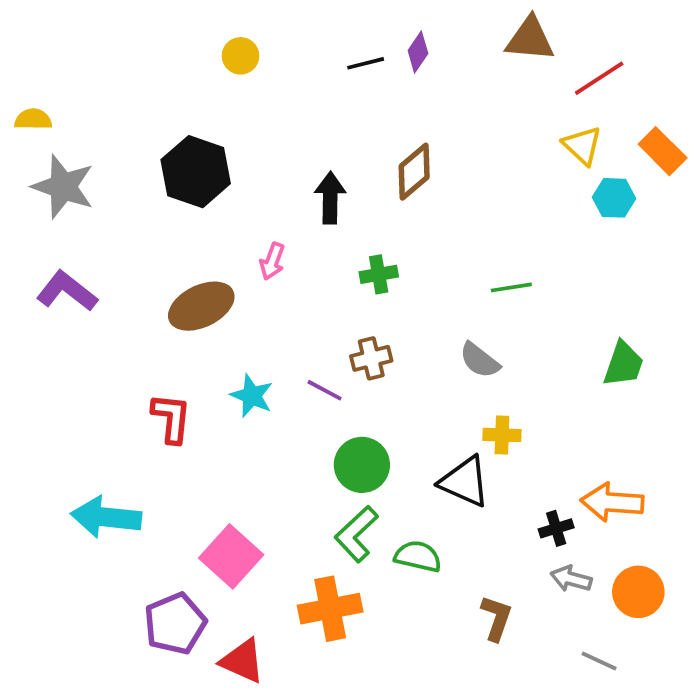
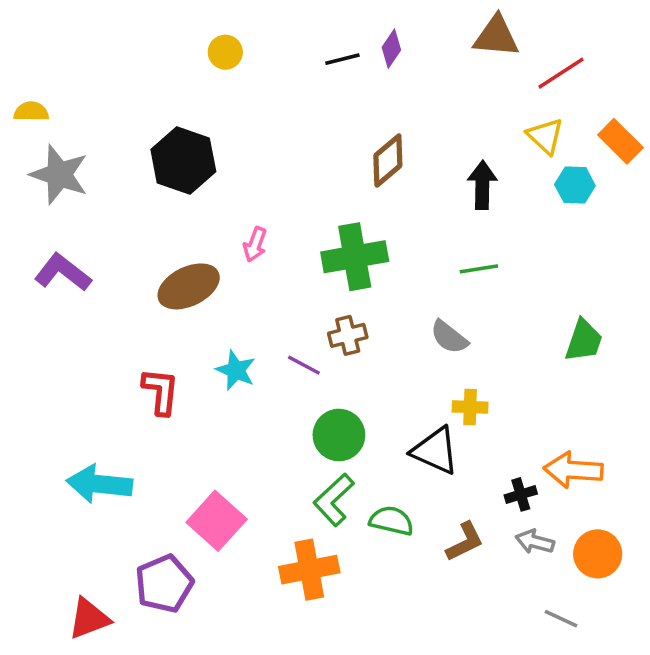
black arrow: (330, 198) -> (482, 185), moved
green cross: (379, 274) -> (355, 257), size x1.8
brown L-shape: (496, 618) -> (465, 542), moved, turned 45
red triangle: (242, 661) -> (89, 619), moved, turned -45

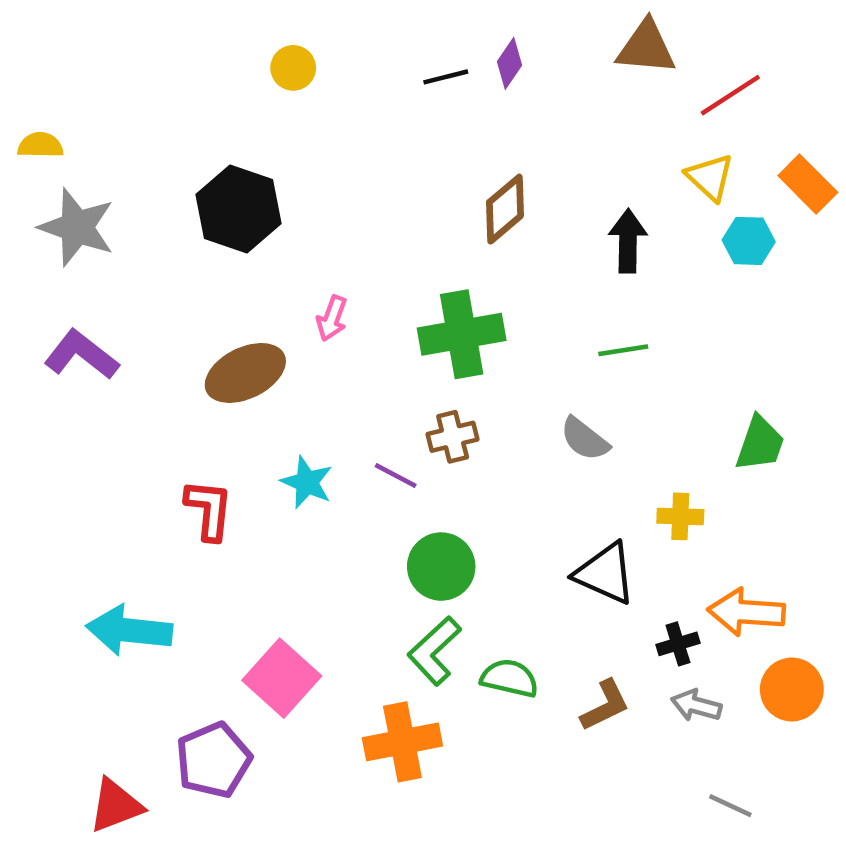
yellow cross: (470, 407) -> (680, 516), moved
black triangle: (435, 451) -> (605, 573), moved
orange circle: (598, 554) -> (792, 690), moved

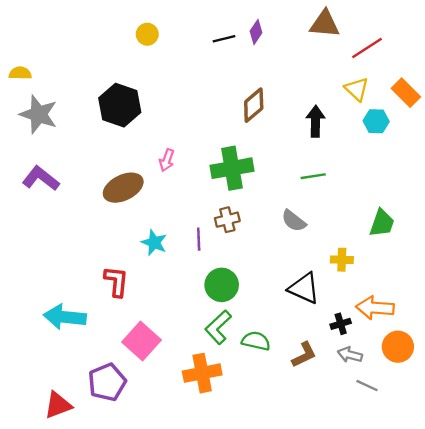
purple line: (396, 475) -> (199, 239), turned 60
red L-shape: (209, 510) -> (116, 281), moved
gray line: (730, 806) -> (367, 386), moved

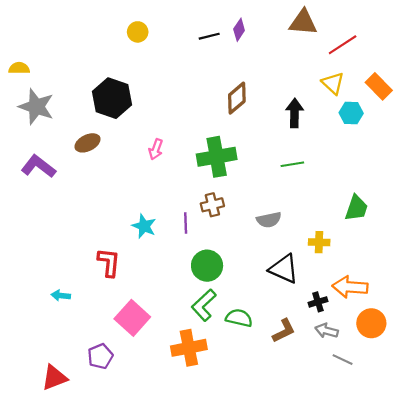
brown ellipse: (123, 188) -> (88, 143), moved, size x0.7
gray semicircle: (294, 221) -> (269, 220), moved, turned -50
cyan arrow: (65, 317) -> (61, 296), size x0.5
purple pentagon: (107, 382) -> (100, 356), size x0.7

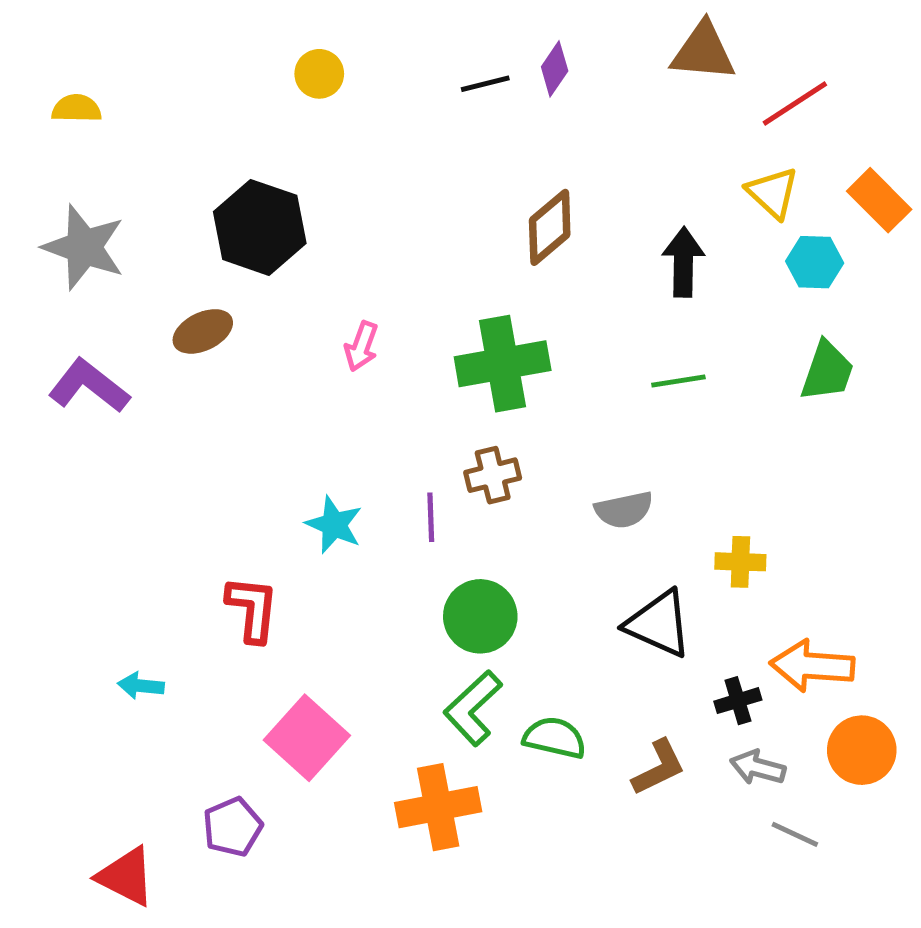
yellow semicircle: (19, 68) -> (76, 109), moved
green trapezoid: (356, 208) -> (827, 371), moved
red triangle: (54, 378) -> (126, 876), turned 48

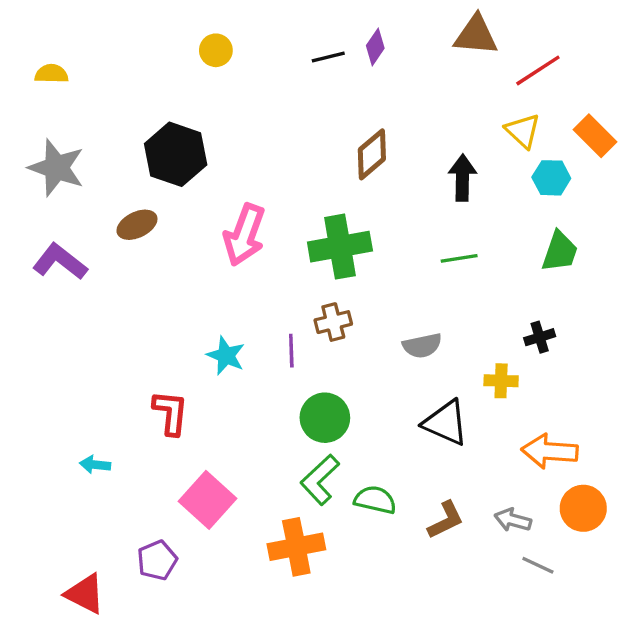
pink arrow: (361, 346) -> (244, 235), size x1.8
black cross: (738, 701) -> (540, 337), moved

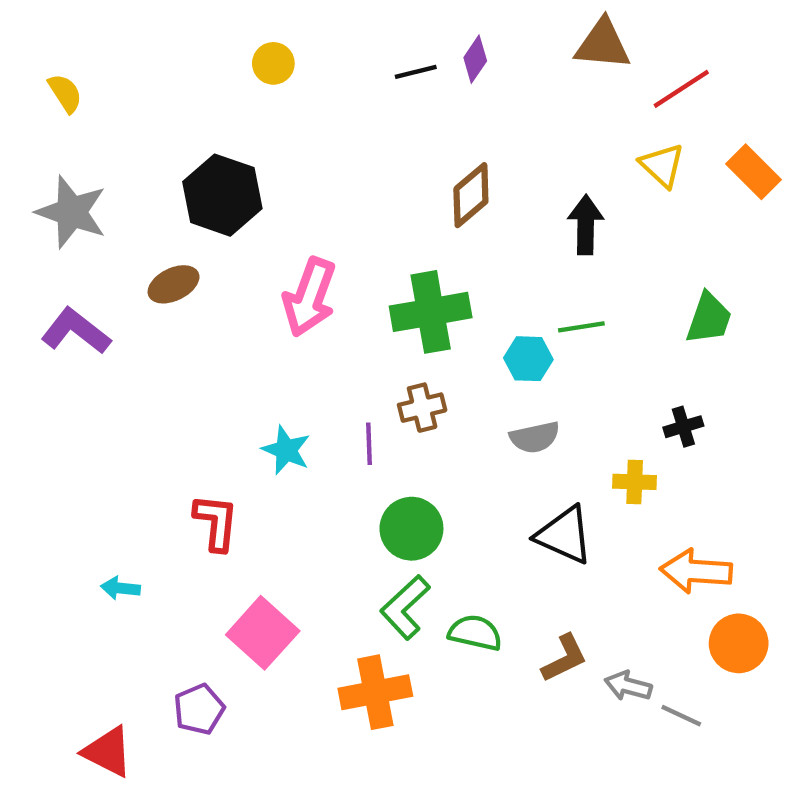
yellow semicircle: (51, 74) -> (65, 93), turned 56
cyan hexagon: (551, 178) -> (528, 359), moved
gray arrow: (513, 520) -> (628, 686), moved

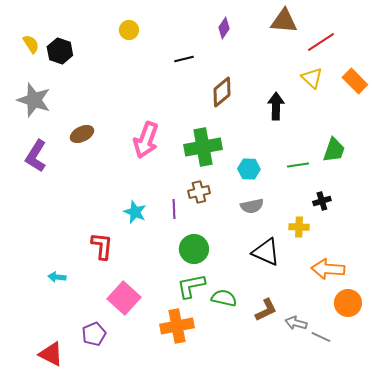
black line: (416, 72) -> (184, 59), moved
black hexagon: (222, 195) -> (60, 51), moved, size x0.7
green line: (581, 327) -> (298, 165), moved
purple L-shape: (76, 331) -> (36, 156), turned -96
green L-shape: (405, 607) -> (191, 286), turned 32

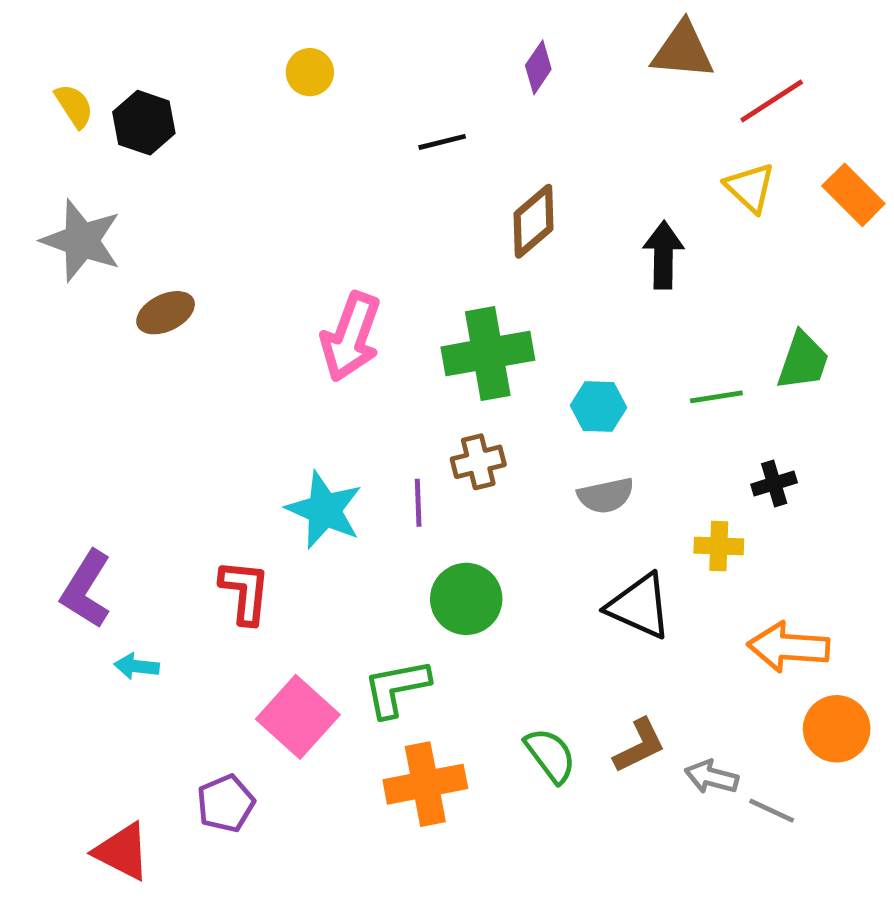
brown ellipse: (82, 134) -> (166, 313), moved
purple L-shape: (36, 156) -> (86, 589), moved
cyan star: (135, 212) -> (324, 510), size x1.4
green L-shape: (191, 286) -> (396, 688), moved
green semicircle: (224, 298) -> (550, 755), moved, turned 40

